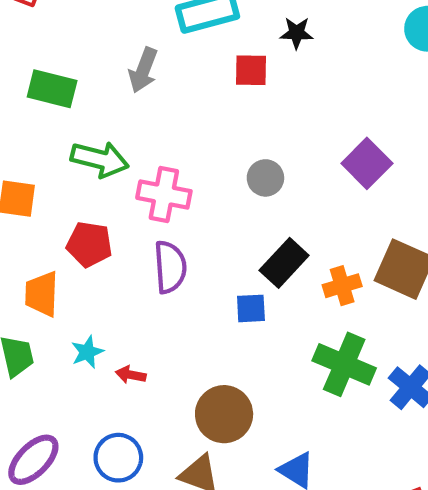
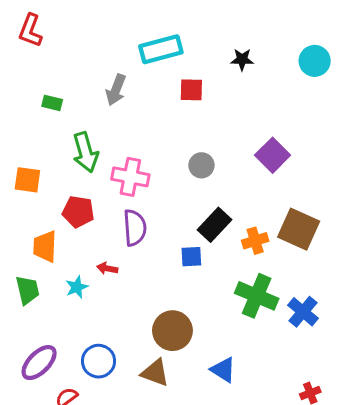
black star: (297, 33) -> (242, 59), moved
green rectangle: (52, 89) -> (52, 103), size x0.6
green arrow: (100, 159) -> (85, 152), turned 60
red arrow: (131, 375) -> (107, 268), moved

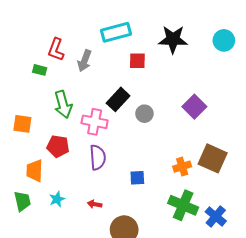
red L-shape: (30, 30) -> (56, 50), moved
black star: (242, 59) -> (173, 39), size x1.8
black rectangle: (215, 225) -> (118, 99), moved
red arrow: (107, 268) -> (95, 204), moved

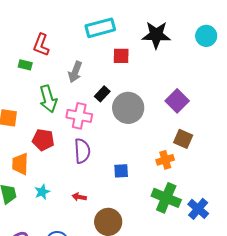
gray arrow: (84, 61) -> (75, 72), moved
black rectangle: (118, 99) -> (102, 94), size x0.7
gray circle: (144, 114) -> (128, 108), size x1.8
brown square: (213, 158) -> (183, 139), moved, size x0.7

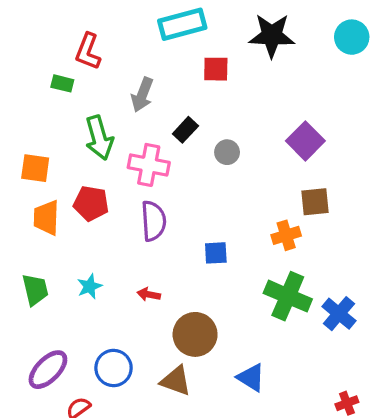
gray circle: (128, 108) -> (227, 152), size x0.5
brown square: (183, 139) -> (315, 202), turned -30
orange trapezoid: (20, 164) -> (46, 218), moved

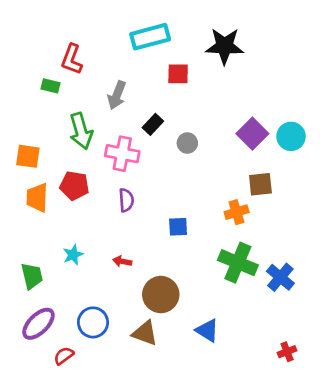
cyan circle: (352, 37) -> (291, 136), moved
purple semicircle: (153, 221) -> (126, 200), size x0.7
green trapezoid: (35, 290) -> (32, 276), moved

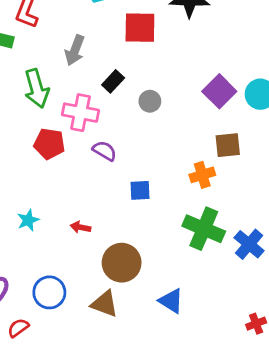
red square: (178, 74) -> (140, 28), size x1.4
red pentagon: (74, 186) -> (49, 144), moved
purple semicircle: (126, 200) -> (105, 151), moved, turned -55

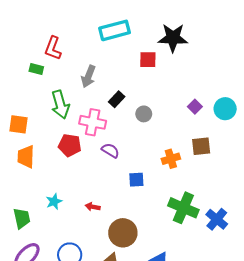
red square: (140, 28) -> (148, 60), moved, size x0.7
purple square: (219, 91) -> (195, 107), size x0.6
orange cross: (202, 175) -> (171, 159), moved

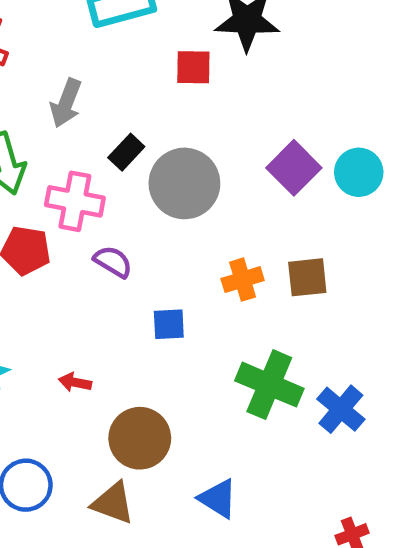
purple square: (195, 107) -> (294, 168), size x1.6
gray circle: (144, 114) -> (184, 183), size x2.0
brown square: (201, 146) -> (307, 277), moved

